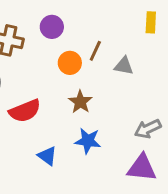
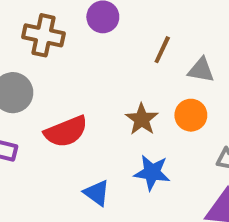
orange circle: (70, 63) -> (191, 115), moved

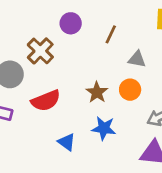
brown cross: (43, 35) -> (40, 51), moved, turned 32
brown line: (162, 50) -> (111, 34), moved

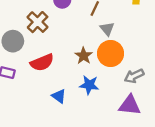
gray triangle: (137, 59) -> (107, 29), moved, turned 40
orange circle: (130, 90) -> (111, 54), size x1.5

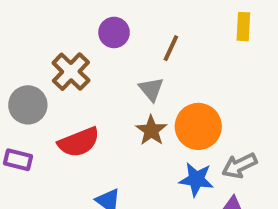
gray triangle: (107, 29) -> (151, 89), moved
blue star: (89, 85) -> (196, 179), moved

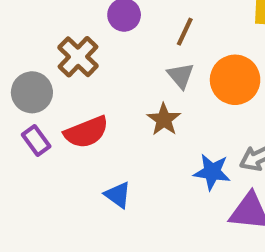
gray triangle: (151, 89) -> (181, 76), moved
orange circle: (198, 126) -> (235, 80), moved
purple rectangle: (18, 160) -> (36, 140), moved, turned 40

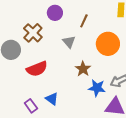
gray triangle: (181, 76) -> (69, 42), moved
brown star: (164, 120) -> (83, 69), moved
purple rectangle: (36, 140) -> (31, 106), moved

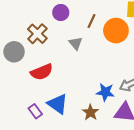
orange circle: (108, 44) -> (116, 31), moved
brown star: (83, 69) -> (90, 112), moved
blue triangle: (52, 99) -> (58, 104), size x1.5

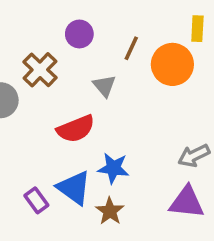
red semicircle: (42, 72) -> (76, 129), moved
blue star: (105, 92) -> (113, 168), moved
brown star: (90, 112) -> (110, 211), moved

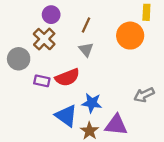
purple circle: (79, 34) -> (51, 15), moved
brown line: (131, 48) -> (86, 25), moved
purple rectangle: (36, 200) -> (42, 81), moved, turned -42
purple triangle: (187, 202) -> (116, 125), moved

